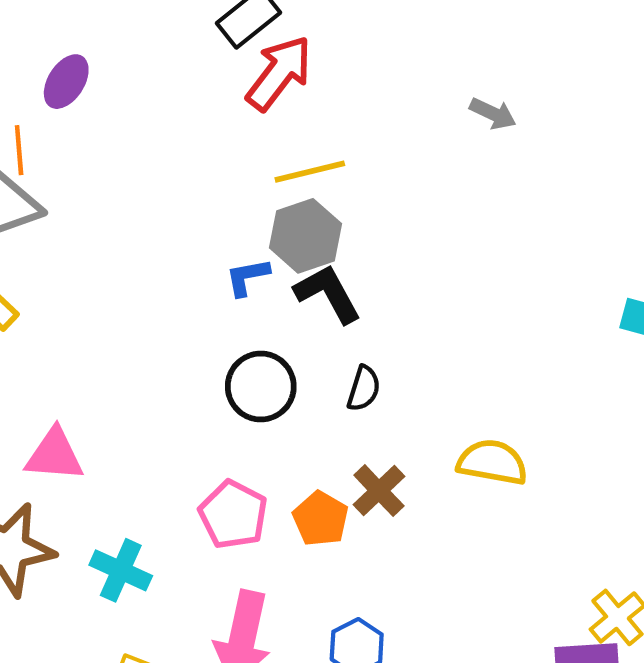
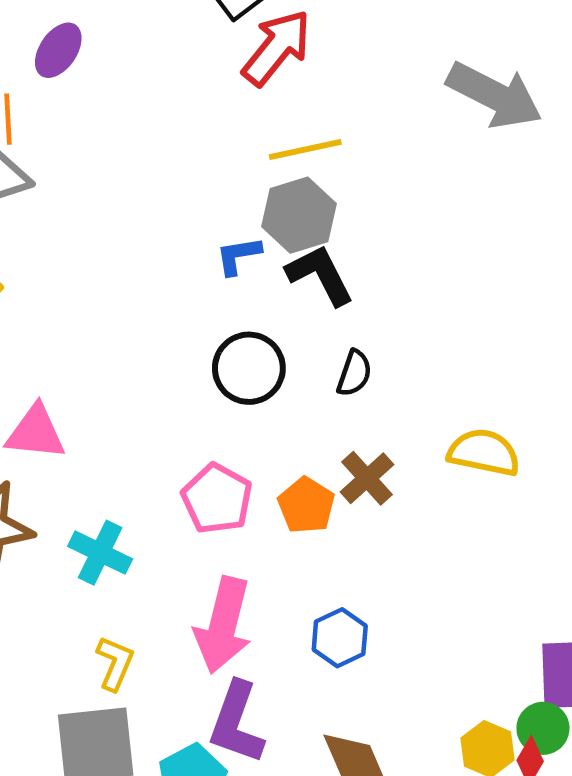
gray arrow: (493, 114) -> (494, 95), size x2.0

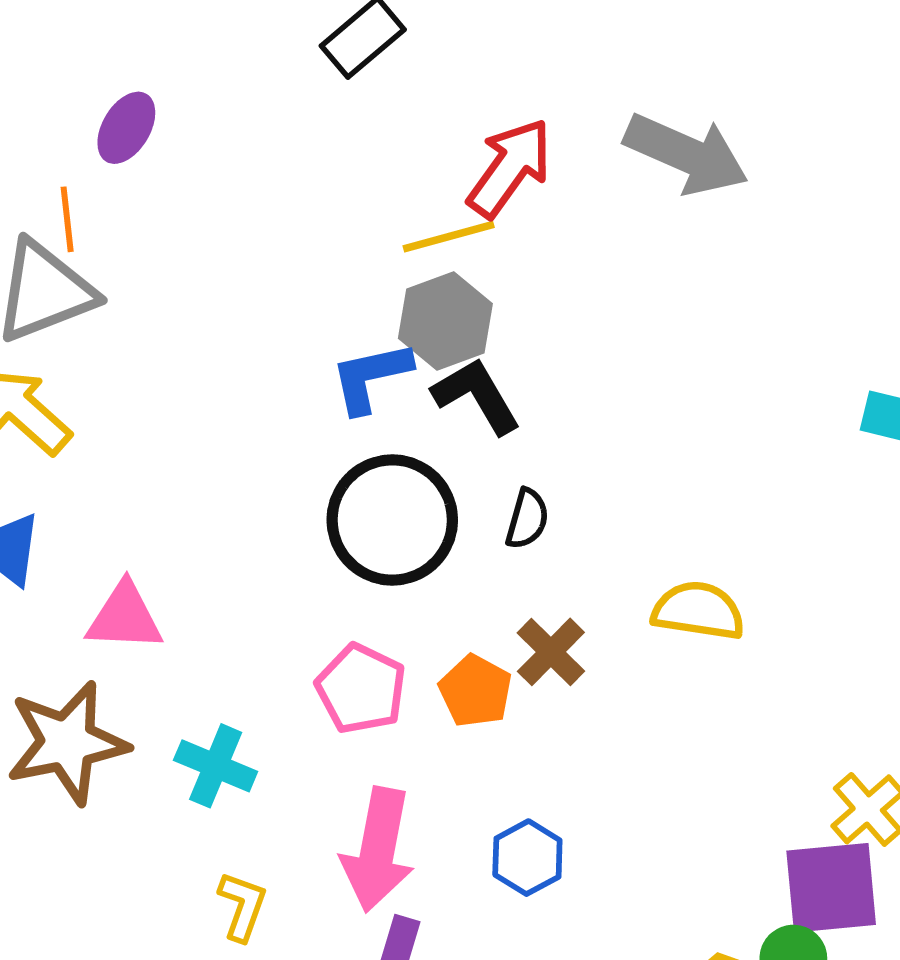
red arrow: (277, 48) -> (510, 168), moved
blue L-shape: (238, 256) -> (371, 377), size x1.4
black circle: (249, 368) -> (392, 520), size x1.4

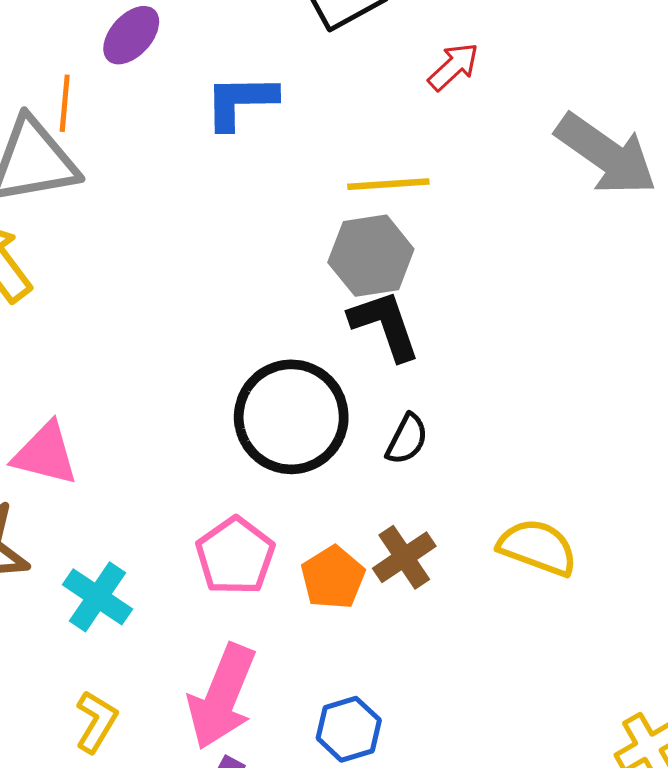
red arrow: (510, 168) -> (453, 67), moved, size x0.6
blue L-shape: (371, 377) -> (240, 102), moved

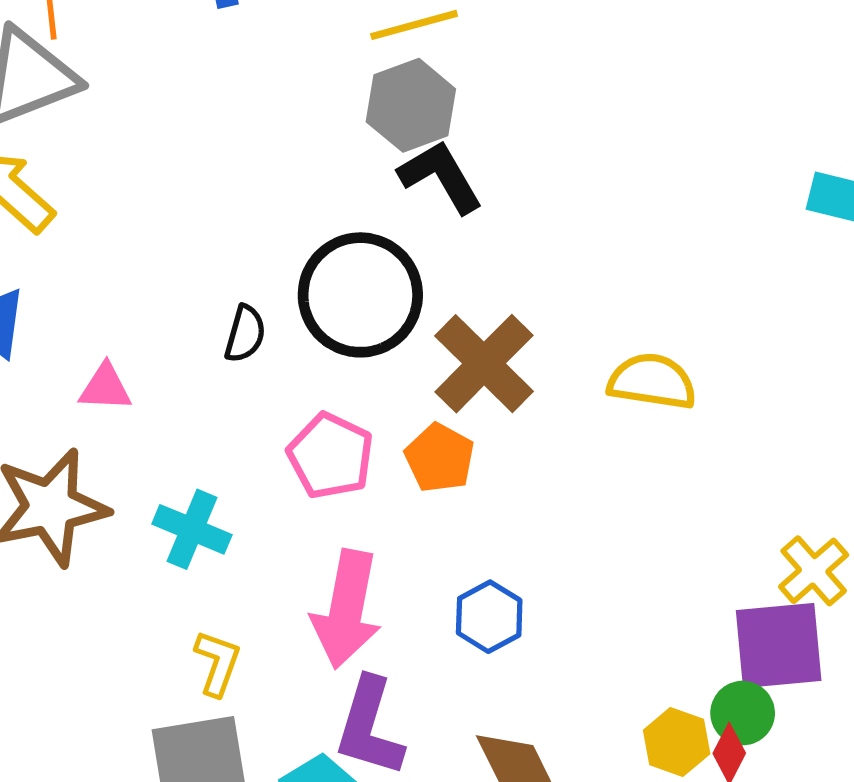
black semicircle: (407, 439) -> (245, 334), moved
pink triangle: (45, 454) -> (105, 388), size x0.7
brown cross: (404, 557) -> (484, 364), moved, size x1.5

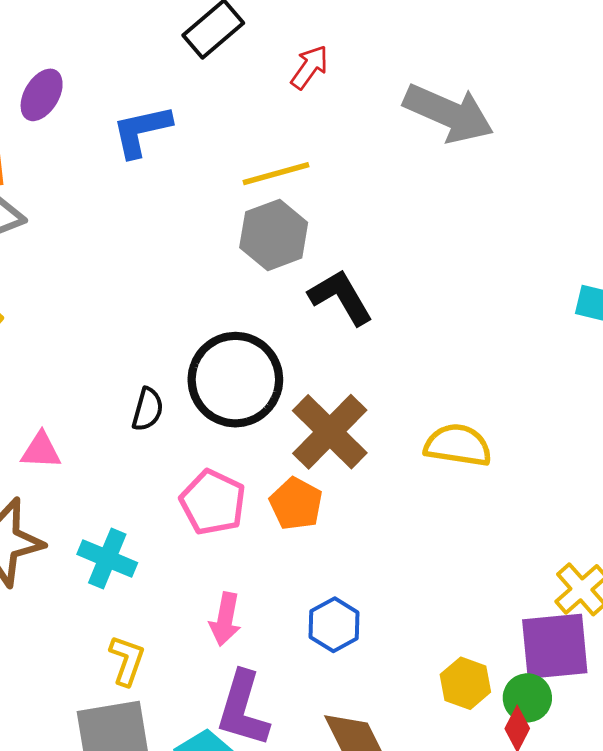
black L-shape: (441, 177) -> (341, 297), moved
pink arrow: (347, 609) -> (225, 619), size x0.6
yellow hexagon: (677, 742) -> (465, 683), moved

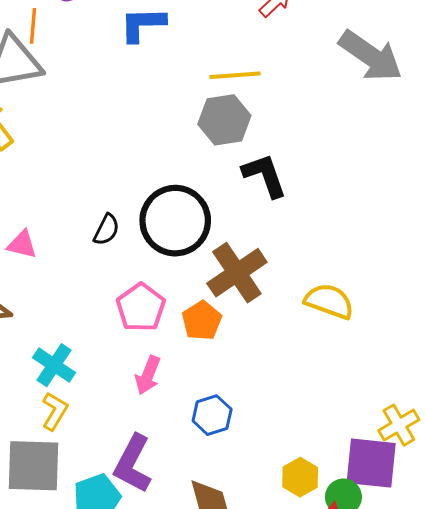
cyan cross: (107, 559) -> (54, 365), moved
pink arrow: (225, 619) -> (148, 375), moved

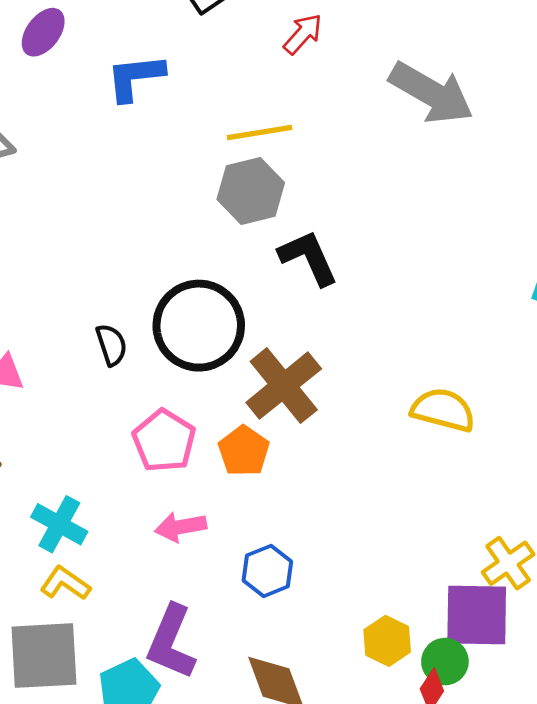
black semicircle: (106, 230) -> (111, 345), turned -40
yellow semicircle: (329, 301) -> (443, 410), moved
pink arrow: (148, 375) -> (181, 527), turned 63
yellow L-shape: (55, 411) -> (65, 583), turned -81

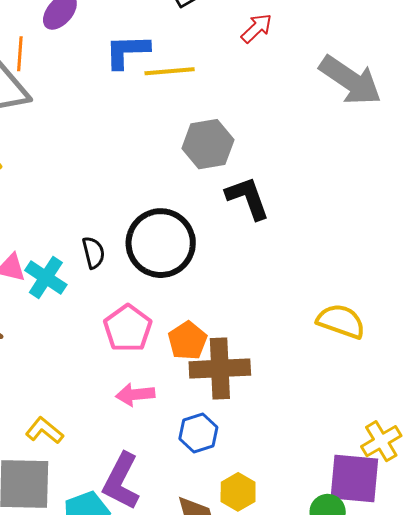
yellow line: (259, 133) -> (170, 71), moved
brown cross: (284, 386) -> (220, 368), moved, turned 32
cyan cross: (59, 524) -> (46, 277), moved
yellow hexagon: (387, 641) -> (238, 492), moved

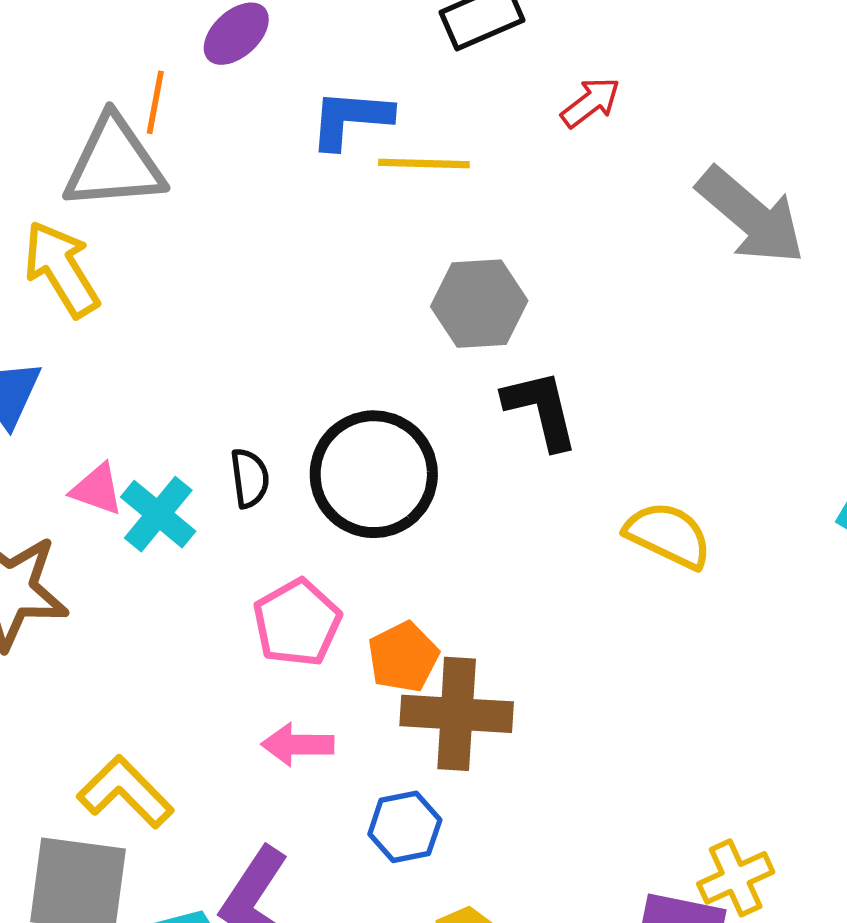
yellow semicircle: (341, 321) -> (668, 535), moved
yellow L-shape: (44, 430) -> (125, 792), size x1.4

